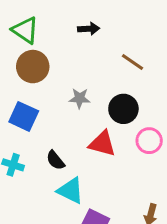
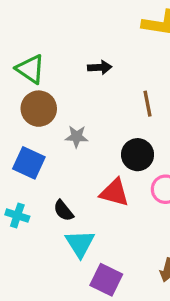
brown line: (133, 62) -> (147, 104), turned 45
gray star: (80, 98) -> (77, 137), moved
cyan triangle: (71, 191) -> (80, 244), turned 32

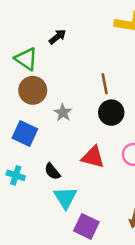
black arrow: (100, 67) -> (58, 37), moved, turned -36
brown line: (147, 104) -> (105, 84), moved
gray star: (77, 137) -> (63, 113), turned 30
black circle: (138, 155) -> (111, 113), moved

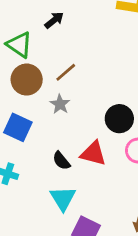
brown line: (105, 84) -> (66, 72), moved, turned 60
black circle: (111, 113) -> (119, 119), moved
black semicircle: (52, 171) -> (61, 161), moved

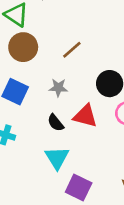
brown line: (66, 72) -> (72, 50), moved
gray star: (60, 104) -> (58, 88), moved, turned -30

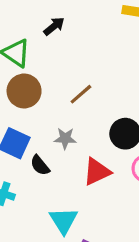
red triangle: (85, 116) -> (97, 172), turned -40
black semicircle: (56, 123) -> (40, 165), moved

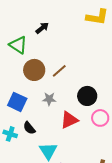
brown circle: (24, 91) -> (34, 70), moved
black semicircle: (40, 165) -> (29, 128), moved

